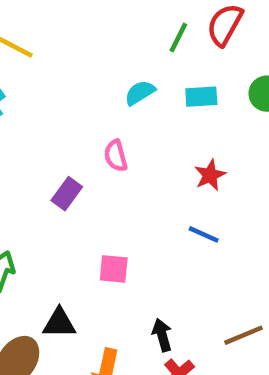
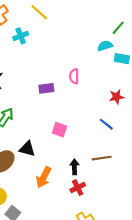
cyan semicircle: (140, 93) -> (105, 46), moved
purple rectangle: (67, 194) -> (46, 88), turned 32
brown line: (244, 335) -> (102, 158), moved

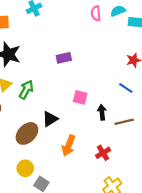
pink semicircle: (74, 76) -> (96, 13), moved
black triangle: (27, 149) -> (50, 119), turned -42
black arrow: (74, 167) -> (102, 112), moved

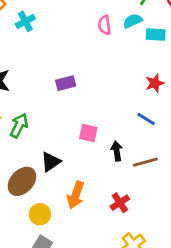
yellow circle: (25, 168) -> (40, 214), moved

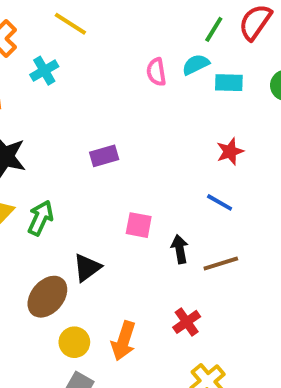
orange arrow: (76, 195) -> (124, 341), moved

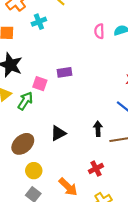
pink square: (139, 225) -> (40, 84), moved
black triangle: (87, 268) -> (58, 133), moved
orange arrow: (124, 341) -> (68, 187), moved, turned -72

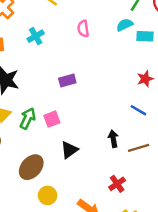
cyan cross: (39, 22) -> (36, 36), moved
pink semicircle: (99, 31) -> (83, 29), moved
pink square: (40, 84) -> (52, 119), moved, turned -32

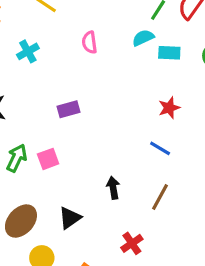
black arrow: (113, 139) -> (113, 188), moved
brown line: (139, 148) -> (160, 197), turned -45
black triangle: (69, 150) -> (70, 218), moved

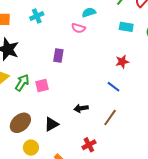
cyan semicircle: (143, 38) -> (89, 12), moved
pink semicircle: (89, 42) -> (78, 28), moved, turned -72
purple rectangle: (68, 109) -> (58, 56), turned -72
black arrow: (113, 188) -> (81, 108), turned -96

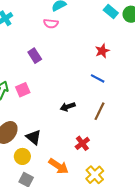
cyan rectangle: (126, 27) -> (111, 12), moved, turned 40
purple rectangle: (58, 56) -> (35, 56), turned -32
black triangle: (51, 124) -> (34, 137), moved, turned -42

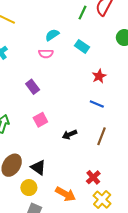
cyan rectangle: (111, 12) -> (82, 46), moved
pink square: (23, 90) -> (40, 120), moved
red cross: (82, 143) -> (93, 177), moved

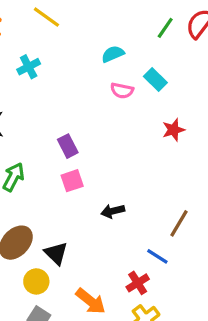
pink semicircle: (46, 54) -> (122, 91), moved
purple rectangle: (33, 87) -> (68, 146), moved
blue line: (97, 104) -> (157, 256), moved
brown line: (101, 136) -> (179, 223), moved

